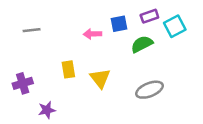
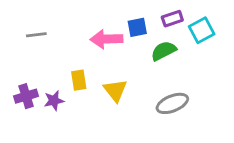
pink arrow: (92, 34) -> (107, 39), size x1.5
purple star: (47, 110) -> (54, 101), moved

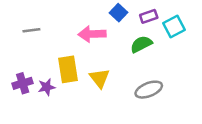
blue square: (137, 27) -> (118, 13), moved, turned -36
yellow rectangle: (79, 80) -> (68, 69), size x1.5

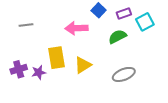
yellow triangle: (100, 78) -> (83, 65), turned 36

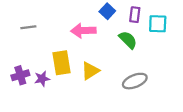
purple rectangle: (124, 13) -> (135, 15), turned -64
cyan square: (145, 22) -> (158, 24), turned 30
green semicircle: (117, 37) -> (128, 40), turned 72

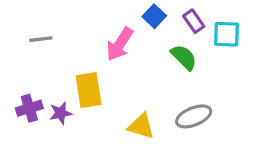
purple rectangle: (135, 15) -> (194, 21), turned -42
pink arrow: (83, 31) -> (120, 44), turned -55
yellow triangle: (90, 71) -> (141, 126), moved, turned 48

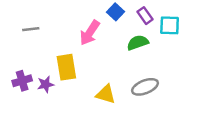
green semicircle: (184, 57) -> (138, 43), turned -65

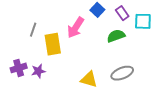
gray line: (31, 29) -> (33, 30), moved, turned -64
yellow rectangle: (66, 67) -> (53, 44), moved

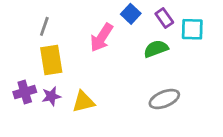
gray line: (33, 30) -> (44, 26), moved
yellow rectangle: (53, 44) -> (51, 60), moved
yellow triangle: (89, 79) -> (83, 102), moved, turned -30

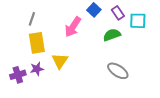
purple cross: (25, 92) -> (18, 75), moved
gray ellipse: (164, 99) -> (118, 71), turned 55
yellow triangle: (83, 102) -> (60, 61), moved, turned -42

